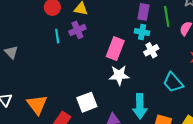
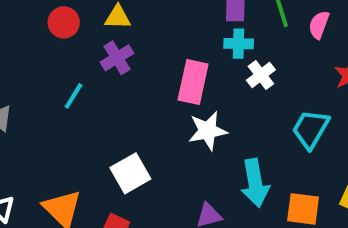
cyan line: (57, 36) -> (74, 96), moved, turned 48
cyan trapezoid: (173, 82) -> (311, 129), turned 80
white square: (87, 102) -> (130, 173), moved

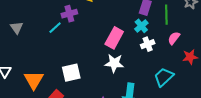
pink semicircle: (319, 25) -> (174, 38), moved
cyan cross: (239, 44) -> (141, 26), turned 32
purple cross: (117, 58) -> (69, 14), moved

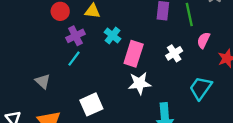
cyan cross: (141, 26) -> (113, 35), moved
gray triangle: (17, 28) -> (43, 81), moved
cyan line: (55, 28) -> (74, 59), moved

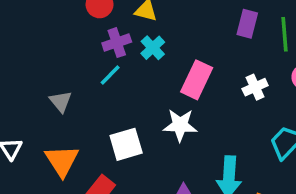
cyan cross: (113, 35) -> (153, 48), moved
white star: (140, 83) -> (180, 125), moved

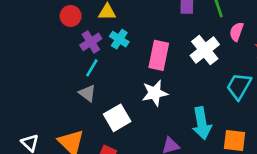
white cross: (255, 87) -> (205, 50), size x1.5
gray triangle: (61, 101) -> (87, 93), moved

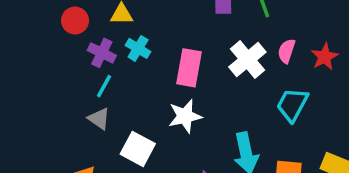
pink semicircle: (236, 32) -> (287, 51), moved
purple cross: (91, 42) -> (102, 53), turned -30
white square: (117, 118) -> (138, 149), turned -30

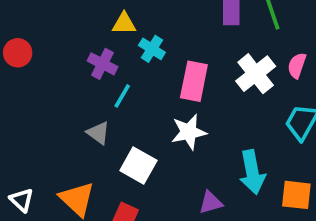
red circle: (75, 21) -> (18, 53), moved
cyan cross: (138, 48) -> (152, 49), moved
cyan line: (104, 86) -> (122, 96), moved

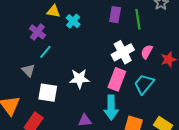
cyan cross: (152, 49) -> (73, 21), moved
pink rectangle: (194, 81) -> (117, 79), moved
white square: (138, 166) -> (48, 93), turned -30

